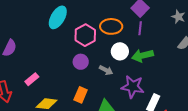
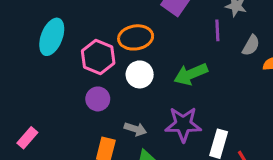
purple line: (140, 28) -> (217, 30), moved
white circle: (120, 51) -> (140, 74), moved
gray arrow: (106, 70) -> (135, 129), moved

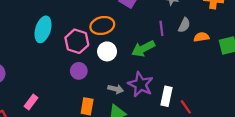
purple line: (217, 30) -> (161, 28), moved
purple star: (183, 124) -> (140, 84), turned 30
gray arrow: (135, 129) -> (116, 89), moved

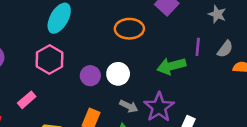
pink hexagon: (77, 41) -> (49, 59), moved
white circle: (107, 51) -> (118, 74), moved

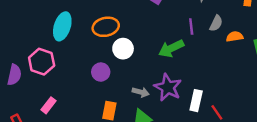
orange ellipse: (129, 29) -> (106, 27), moved
pink hexagon: (49, 59) -> (42, 62), moved
white circle: (118, 74) -> (123, 49), moved

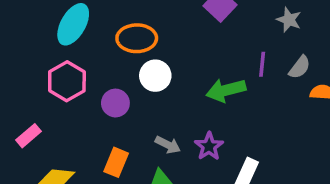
pink hexagon: (42, 62) -> (67, 81), moved
purple star: (168, 87) -> (209, 146), size x0.7

